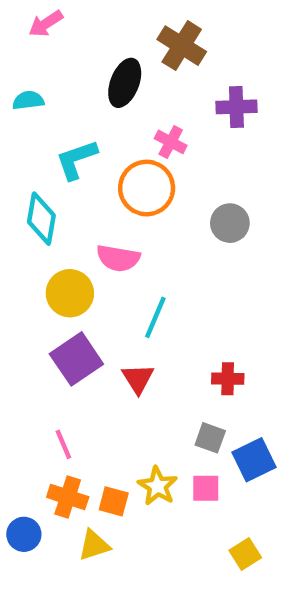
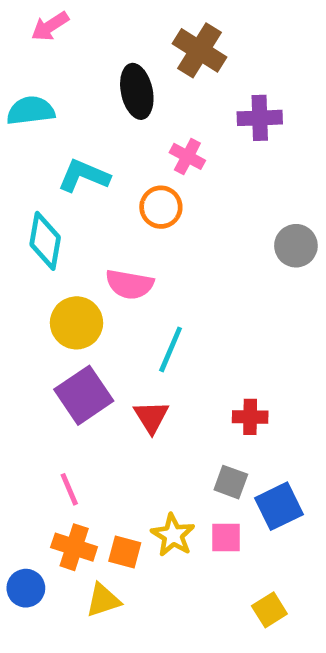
black ellipse: (125, 83) -> (137, 91), turned -33
cyan semicircle: (28, 100) -> (31, 111), size x1.4
cyan L-shape: (76, 160) -> (84, 176), turned 42
orange circle: (147, 188) -> (161, 207), size x0.7
gray circle: (230, 223) -> (296, 246), moved

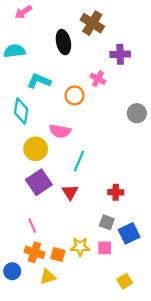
pink cross: (187, 156) -> (98, 79), moved
yellow star: (173, 535) -> (80, 247), turned -30

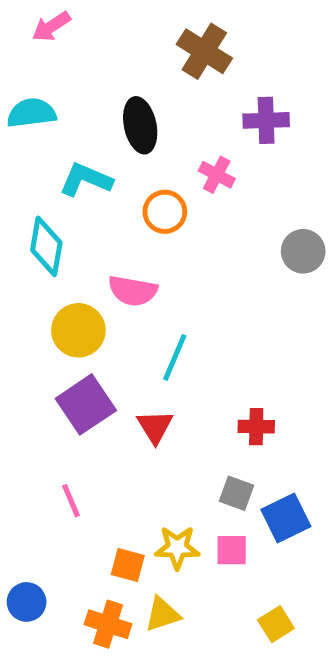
black ellipse: (63, 42) -> (140, 125), moved
orange cross: (34, 252) -> (108, 624), moved
yellow triangle: (48, 277) -> (162, 614), moved

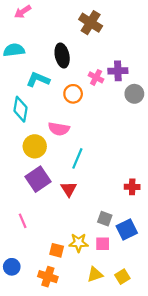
purple cross: (266, 120) -> (118, 71), moved
gray circle: (303, 251) -> (134, 94), moved
red cross: (256, 427) -> (132, 187), moved
pink line: (71, 501) -> (23, 221), moved
yellow triangle: (162, 614) -> (95, 274), moved

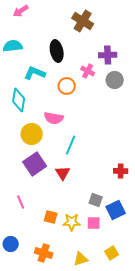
purple cross: (118, 71) -> (108, 55), moved
gray circle: (134, 94) -> (115, 80), moved
orange square: (57, 250) -> (51, 217), moved
yellow triangle: (95, 274) -> (81, 259), moved

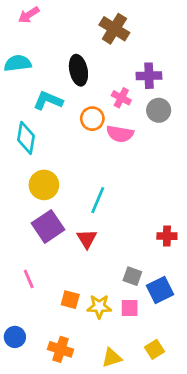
pink semicircle: (54, 118) -> (120, 134), moved

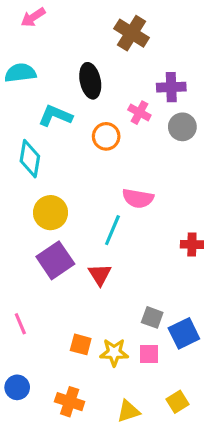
pink semicircle: (120, 134) -> (138, 198), moved
red cross: (167, 236) -> (192, 244), moved
pink line: (29, 279) -> (20, 324), moved

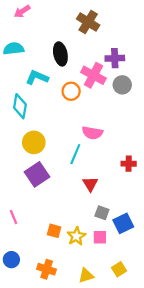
pink cross: (139, 113) -> (93, 75), size x1.6
red triangle: (100, 275) -> (90, 184), moved
yellow star: (114, 352) -> (76, 236), turned -30

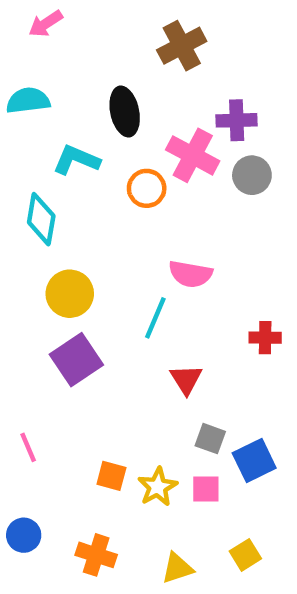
brown cross: (88, 22) -> (182, 46), turned 30

